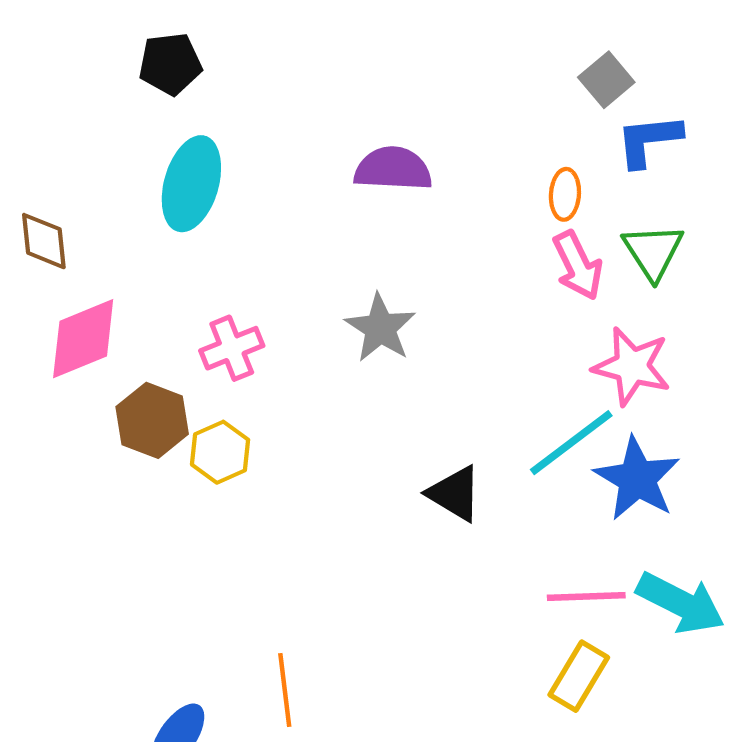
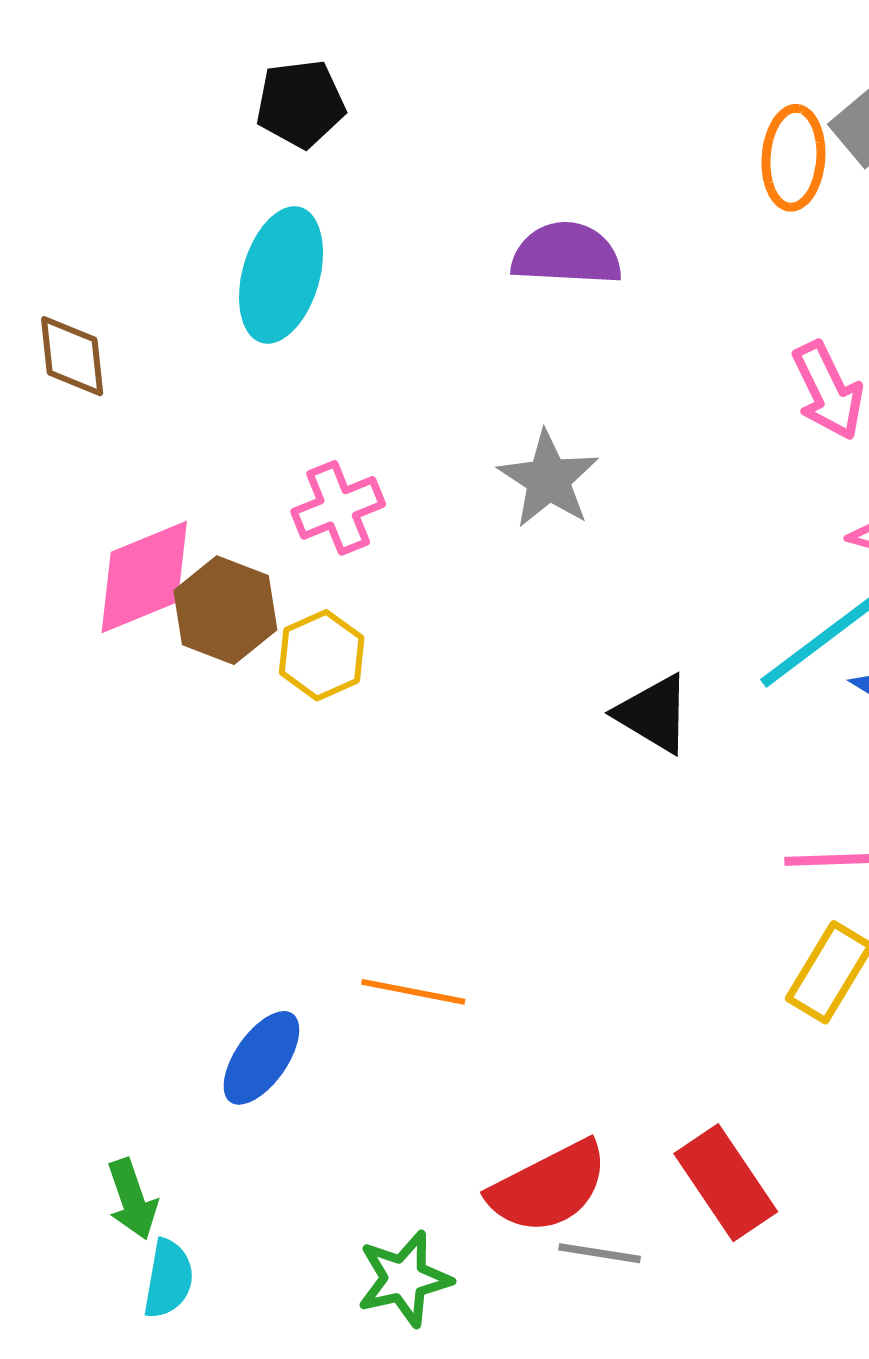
black pentagon: (170, 64) -> (301, 104), moved
orange ellipse: (565, 194) -> (793, 158), moved, size x1.4
pink diamond: (83, 339) -> (144, 577), moved
orange line: (285, 690) -> (413, 992), turned -72

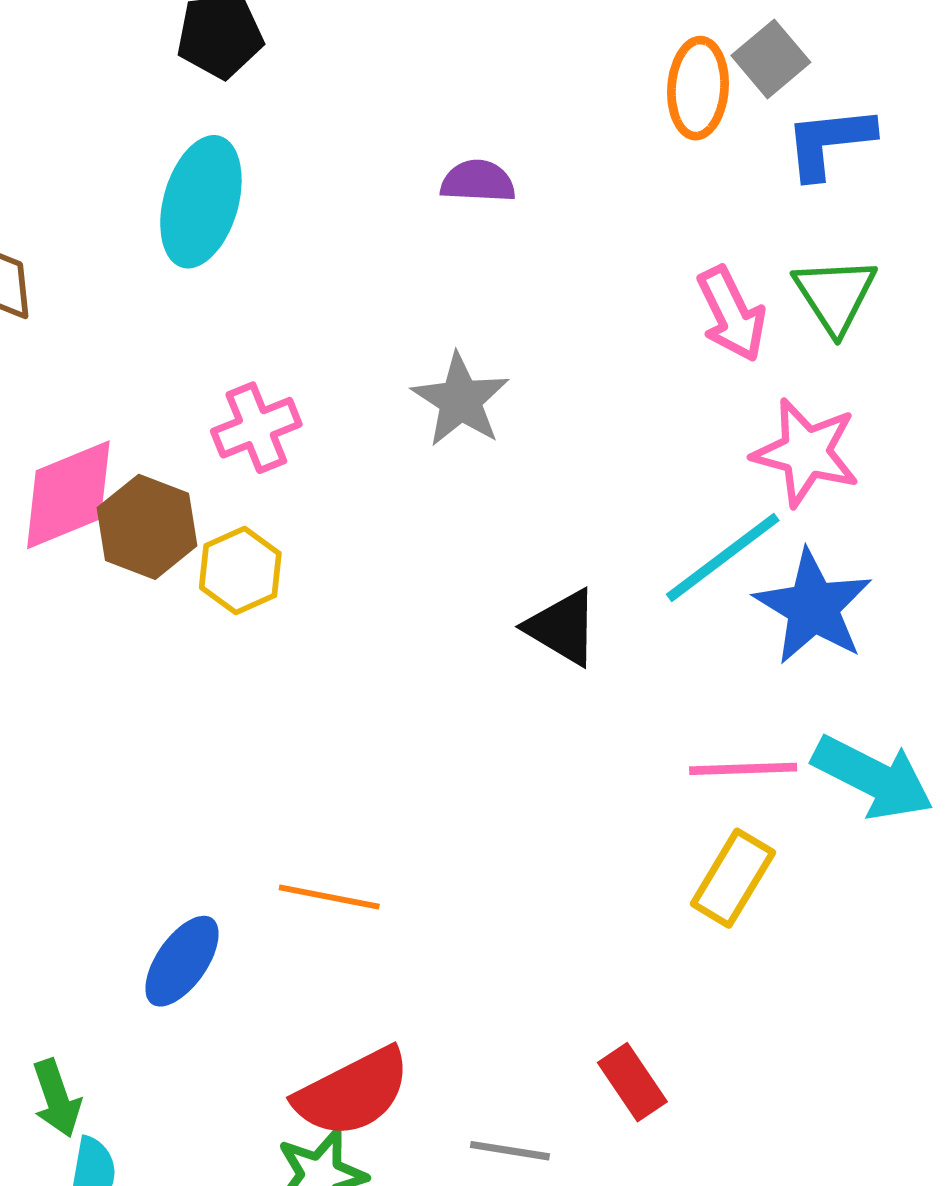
purple semicircle: (567, 254) -> (478, 181), size x0.7
red rectangle: (726, 1183) -> (632, 1082), size x0.7
red semicircle: (548, 1187) -> (353, 1092), moved

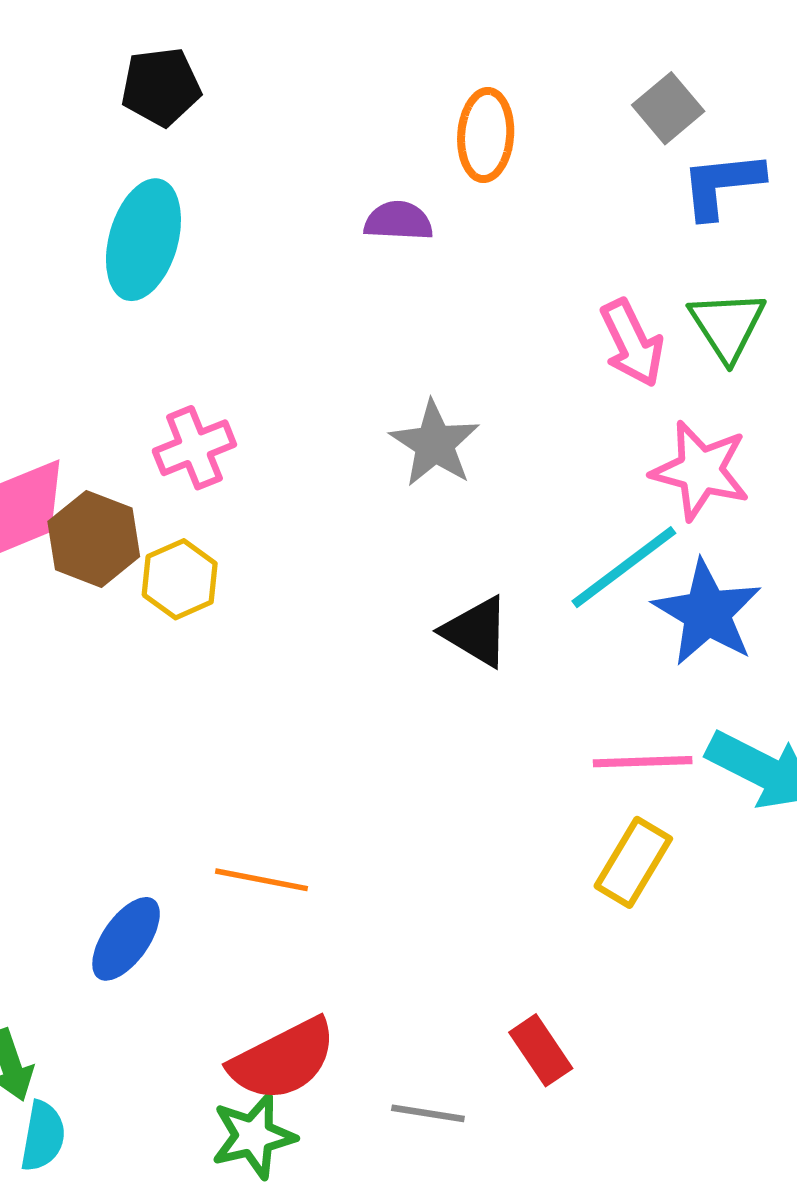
orange ellipse: (698, 88) -> (486, 135), moved
gray star: (460, 400) -> (435, 444), moved

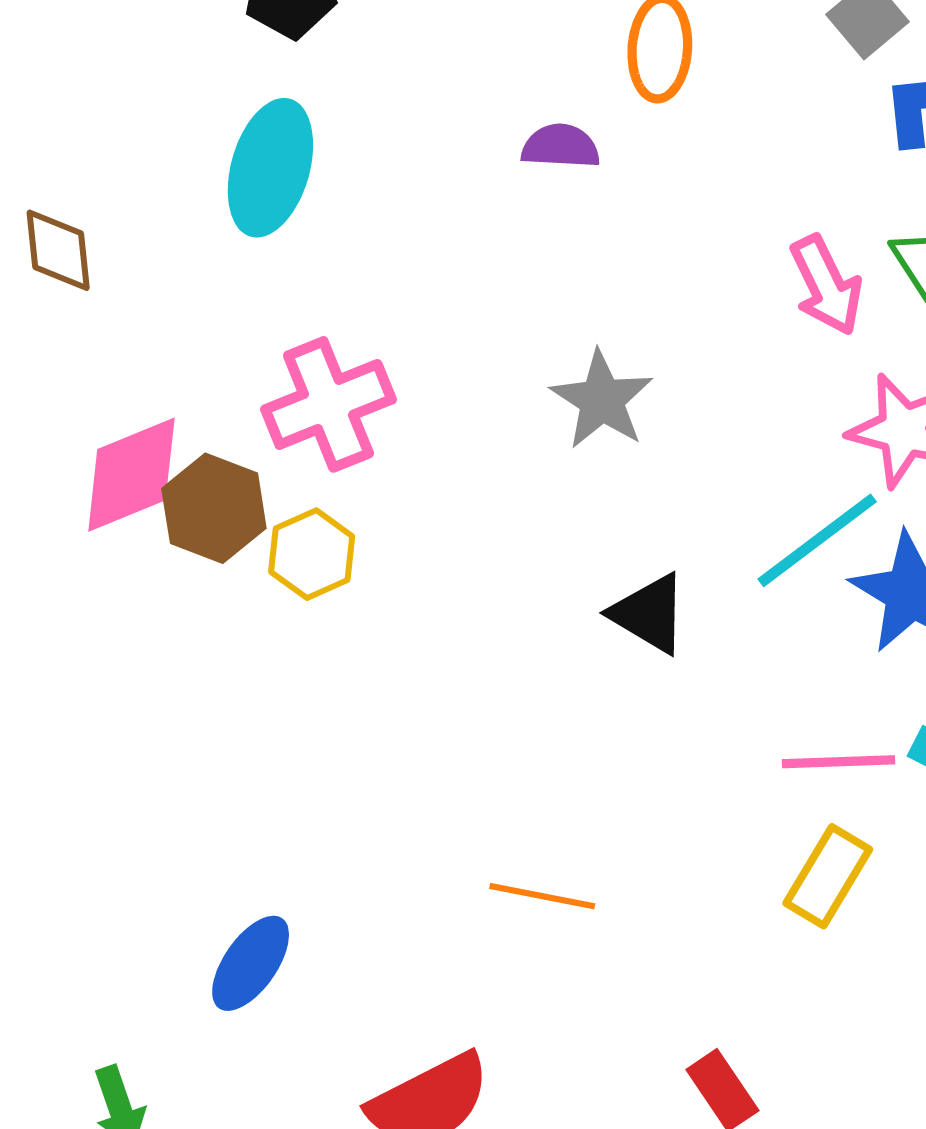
pink cross: (194, 448) -> (328, 404), size x1.4
orange line: (262, 880) -> (542, 896), moved

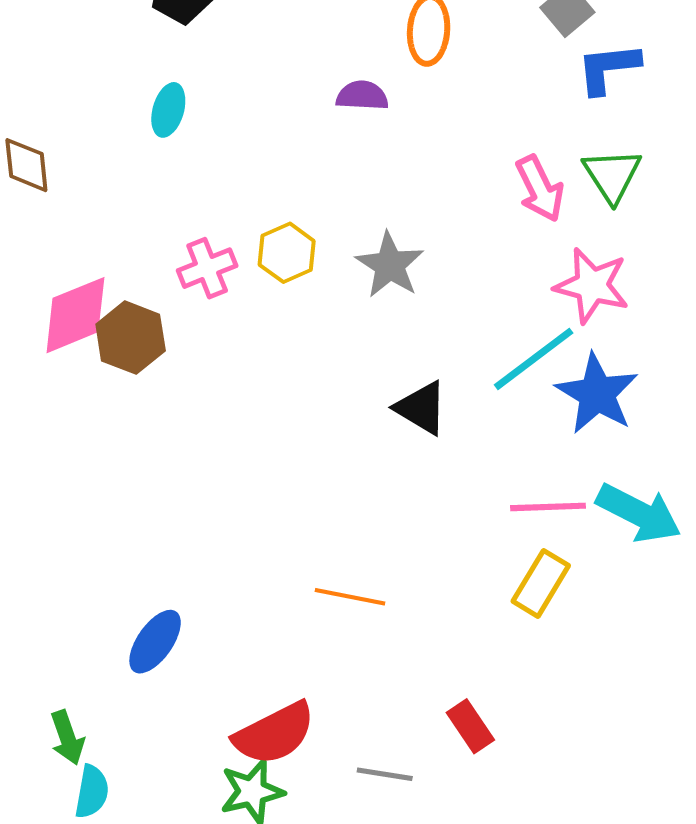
cyan ellipse: (270, 168) -> (168, 110), size x0.6
pink cross: (328, 404) -> (207, 268), size x0.7
yellow hexagon: (312, 554) -> (287, 253), moved

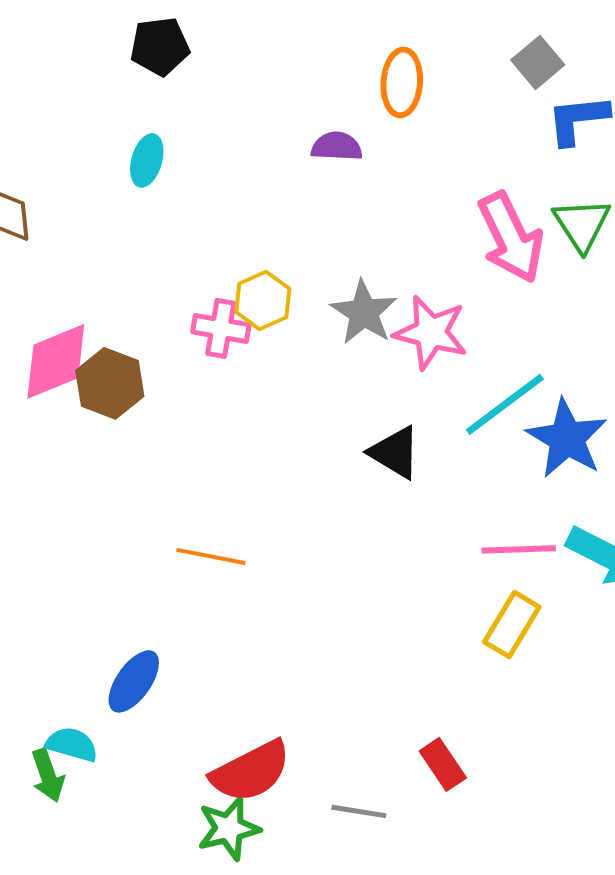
pink arrow: (540, 189) -> (511, 237), size x1.4
pink cross: (207, 268) -> (221, 328), moved, turned 32
pink star: (592, 285) -> (431, 332), moved
orange line: (350, 597) -> (211, 556), moved
cyan semicircle: (92, 792) -> (72, 744), moved, turned -84

